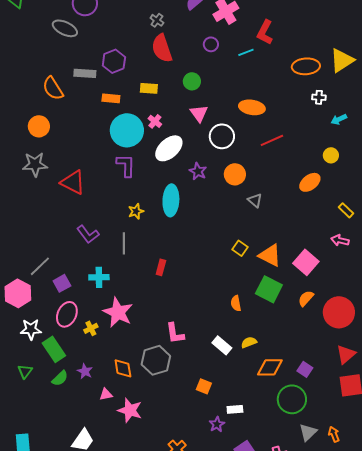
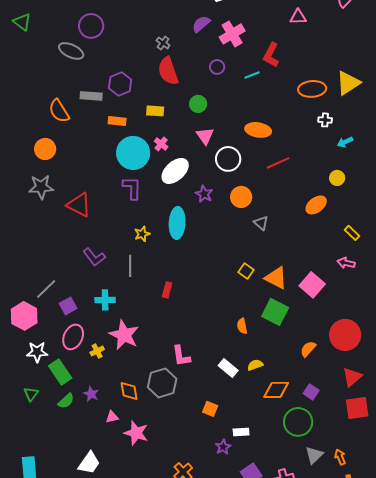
orange semicircle: (306, 298) -> (308, 349), moved

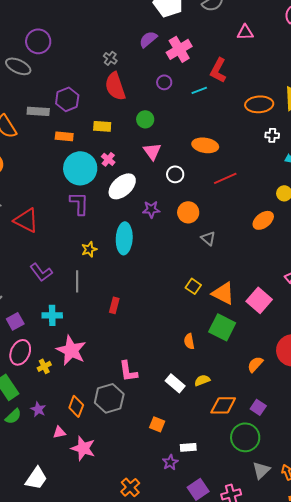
white circle: (228, 159) -> (175, 174), size x0.7
purple star: (204, 194) -> (151, 209), turned -30
orange diamond: (129, 391) -> (76, 406), turned 30

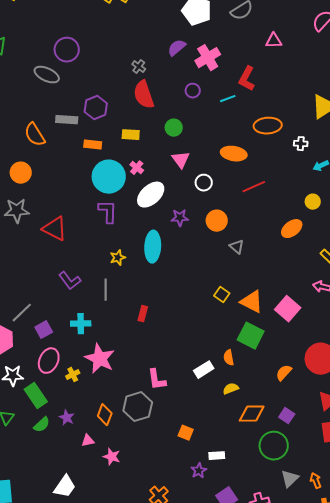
orange ellipse: (259, 104) -> (268, 126), moved
orange semicircle: (189, 341) -> (229, 358), moved
white rectangle: (175, 383) -> (204, 370), moved, turned -72
pink star: (83, 448) -> (112, 457), size x0.7

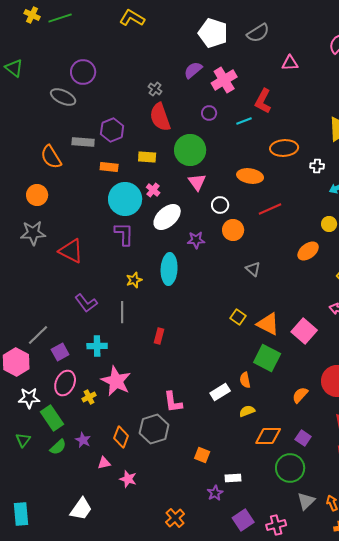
green circle: (174, 128) -> (190, 150), size x1.8
orange circle: (217, 221) -> (233, 230), moved

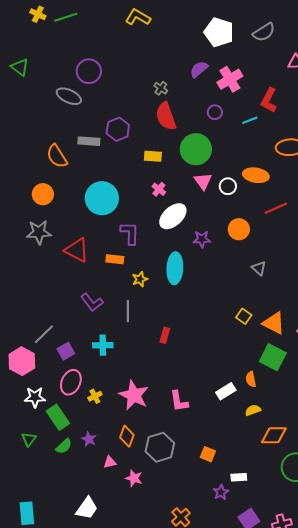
orange rectangle: (109, 167) -> (115, 259), moved
cyan circle: (125, 199) -> (102, 198), moved
white circle: (220, 205) -> (228, 186), moved
pink star: (116, 381) -> (134, 395), moved
gray hexagon: (154, 429) -> (160, 447), moved

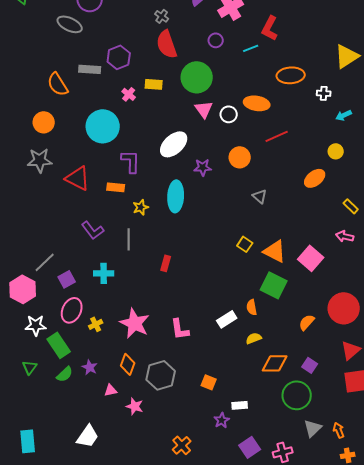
pink cross: (159, 189) -> (129, 94), moved

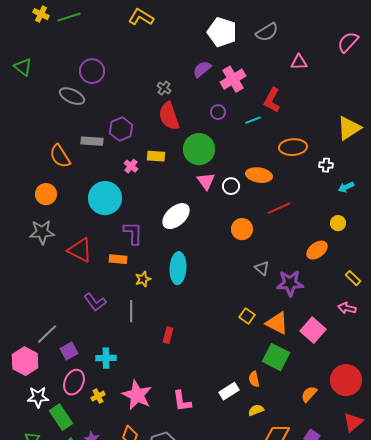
purple star: (203, 167) -> (290, 283), moved, size x1.5
cyan cross: (104, 273) -> (106, 358), moved

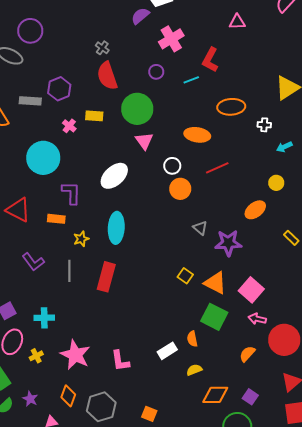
purple semicircle: (202, 69) -> (140, 16), moved
white circle: (231, 186) -> (172, 166), moved
pink arrow: (347, 308) -> (257, 319), moved
red rectangle: (168, 335) -> (106, 277), moved, size x1.8

